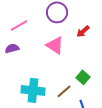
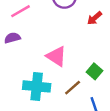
pink triangle: (55, 45) -> (56, 56), moved

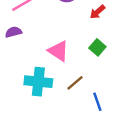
green square: (95, 71) -> (97, 47), moved

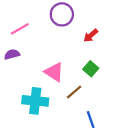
brown line: (75, 83) -> (74, 92), moved

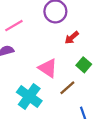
red arrow: (91, 35) -> (72, 38), moved
cyan cross: (35, 101) -> (29, 96), turned 30

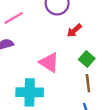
brown line: (67, 88) -> (88, 83), moved, turned -56
cyan cross: (29, 96) -> (30, 92), turned -35

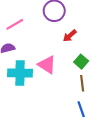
cyan cross: (30, 92) -> (20, 73), moved

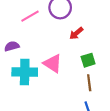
pink line: (15, 24) -> (30, 16), moved
green square: (81, 62) -> (88, 60), turned 32

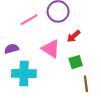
green square: (88, 60) -> (76, 62), moved
pink triangle: (53, 63) -> (51, 49), moved

